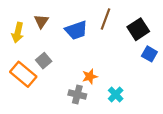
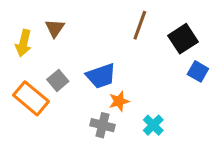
blue trapezoid: (76, 30) -> (101, 76), moved

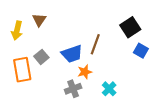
brown line: (140, 25) -> (95, 44), moved
orange rectangle: (31, 98) -> (22, 70), turned 40
gray cross: (103, 125) -> (73, 89), turned -35

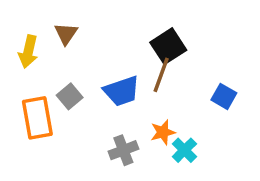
black square: (130, 27) -> (168, 46), moved
blue square: (141, 51) -> (224, 96), moved
orange star: (85, 72) -> (163, 132), moved

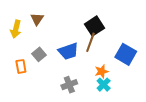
blue square: (224, 96) -> (126, 54), size x1.5
orange rectangle: (37, 118) -> (21, 66), size x0.6
orange star: (163, 132) -> (102, 71), moved

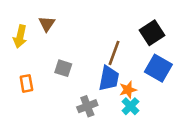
black square: (95, 26) -> (152, 33), moved
blue trapezoid: (68, 51) -> (109, 78), moved, turned -60
gray square: (39, 54) -> (63, 68), moved, turned -32

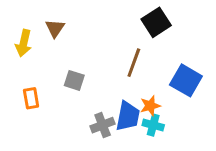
black square: (152, 33) -> (156, 22), moved
blue trapezoid: (109, 78) -> (128, 116), moved
cyan cross: (130, 106) -> (153, 125), turned -30

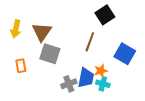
brown triangle: (55, 28) -> (42, 32), moved, size x1.5
gray square: (74, 80) -> (50, 54), size x1.5

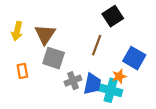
orange star: (101, 71) -> (119, 76), moved
gray cross: (69, 84) -> (73, 81), moved
cyan cross: (103, 84) -> (111, 90), size x1.5

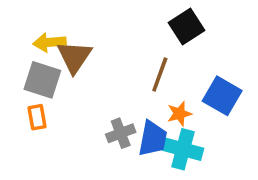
yellow arrow: (17, 31) -> (49, 42), moved, turned 72
gray square: (54, 58) -> (42, 80), moved
orange star: (119, 76) -> (179, 114), moved

